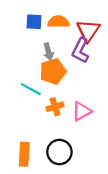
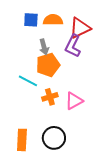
red triangle: (88, 31) -> (80, 28), turned 30

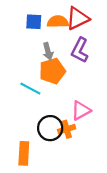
red triangle: (80, 28) -> (78, 18), moved
orange cross: (50, 97) -> (67, 129), moved
black circle: (54, 138) -> (50, 128), moved

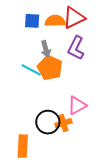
orange pentagon: (52, 71) -> (50, 68), turned -30
cyan line: (30, 89) -> (31, 70), moved

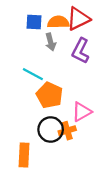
gray arrow: (46, 49) -> (51, 42), moved
orange pentagon: (50, 68) -> (50, 95), moved

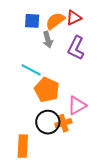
red triangle: (78, 19) -> (74, 18), size x0.7
orange semicircle: (58, 22) -> (55, 21), turned -36

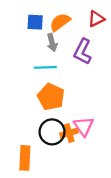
red triangle: (74, 18) -> (96, 19), moved
cyan line: (31, 70) -> (45, 67), moved, turned -30
pink triangle: (77, 105) -> (84, 126), moved, turned -36

